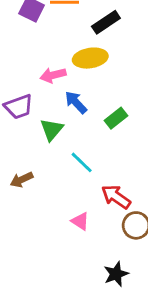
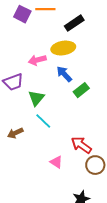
blue arrow: (76, 102) -> (64, 74), moved
cyan line: (82, 162) -> (43, 121), moved

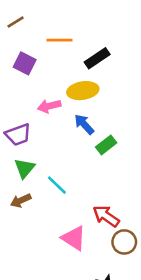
purple square: (22, 14) -> (25, 63), moved
green triangle: (36, 98) -> (25, 168), moved
pink triangle: (56, 162) -> (74, 238), size x1.5

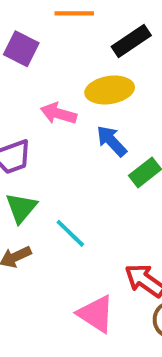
pink arrow: (49, 106) -> (59, 114), turned 30

